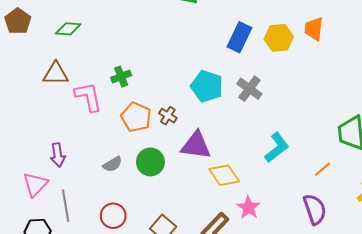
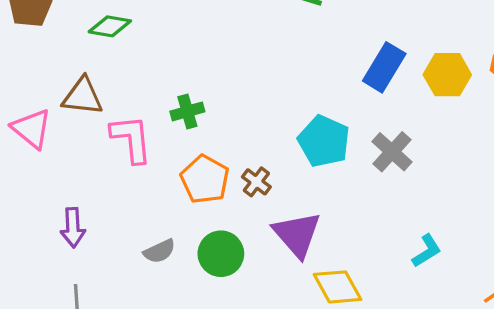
purple triangle: (196, 145) -> (297, 234), turned 36
cyan L-shape: (277, 148) -> (427, 251), size x0.7
pink triangle: (35, 184) -> (32, 129), moved, turned -40

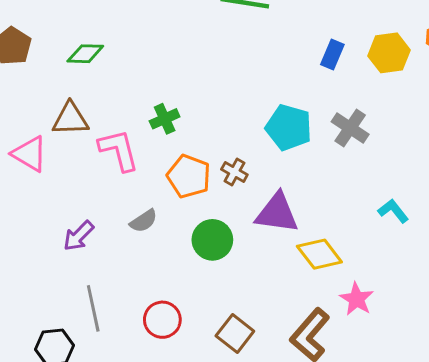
blue rectangle: (384, 67) -> (332, 55), size x0.7
purple arrow: (73, 228) -> (79, 236), turned 56
purple triangle: (297, 234) -> (277, 213), turned -33
gray semicircle: (159, 251) -> (144, 221), moved
cyan L-shape: (427, 251) -> (393, 211), turned -88

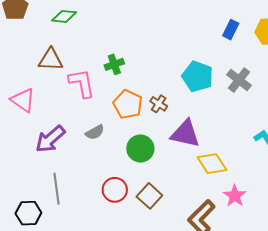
pink triangle: (30, 154) -> (23, 100), moved
purple arrow: (79, 236) -> (50, 139), size x1.4
red circle: (162, 320) -> (115, 190), moved
brown square: (235, 334) -> (149, 196), moved

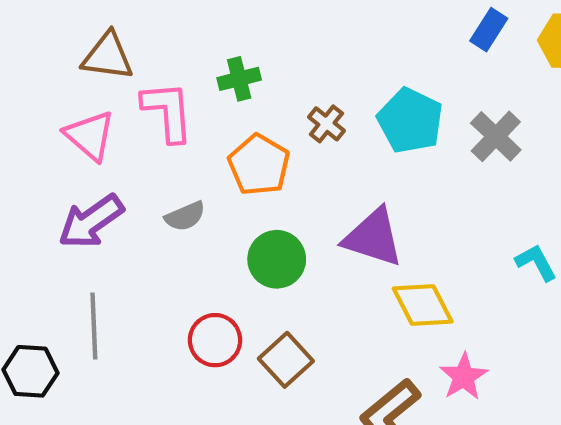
pink triangle: (23, 100) -> (90, 136), moved
brown cross: (159, 104) -> (326, 124), moved

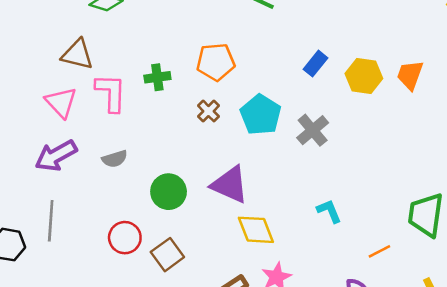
orange pentagon: (259, 165) -> (216, 62), moved, turned 30

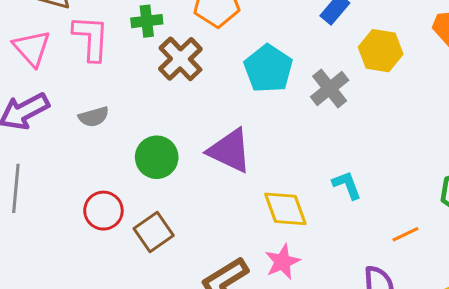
yellow hexagon: (364, 76) -> (381, 51), moved
brown cross: (208, 111) -> (180, 59), moved, size x1.6
yellow diamond: (256, 230) -> (285, 209), moved

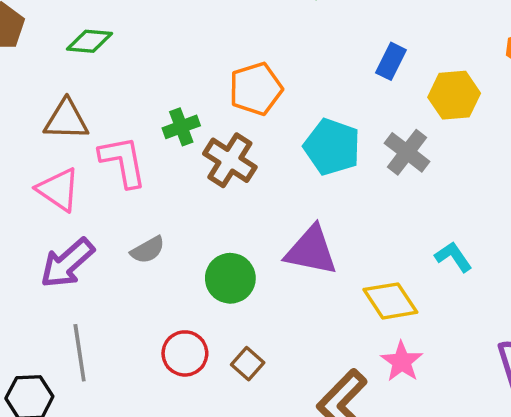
brown square: (154, 232) -> (248, 364), size x0.7

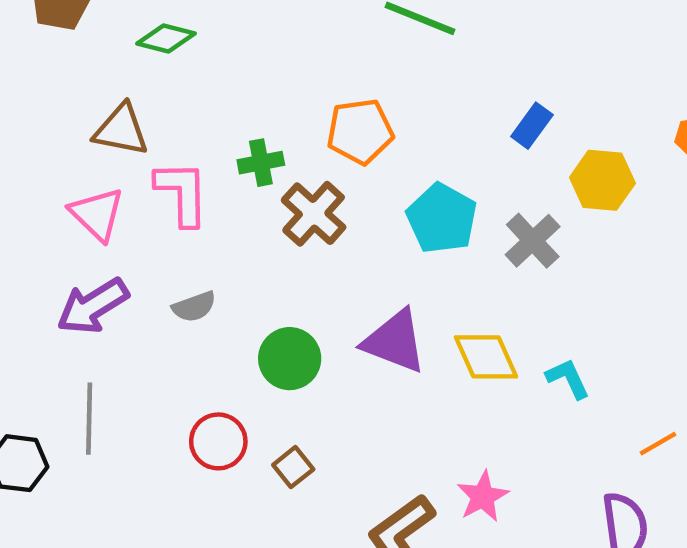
yellow diamond: (390, 301) -> (486, 357), moved

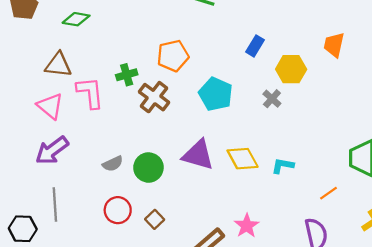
gray cross: (533, 241) -> (272, 99), moved, size x0.7
gray semicircle: (194, 307) -> (113, 164), moved
cyan L-shape: (568, 379) -> (283, 166), turned -50

